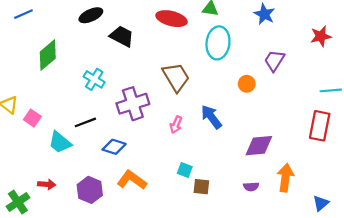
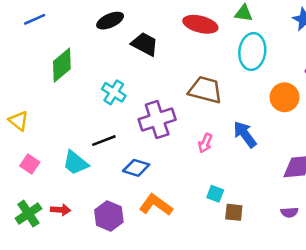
brown trapezoid: (176, 77) -> (205, 90), turned -44
orange circle: (247, 84) -> (284, 97), size x1.5
pink square: (32, 118) -> (30, 164), moved
green cross: (18, 202) -> (28, 214), moved

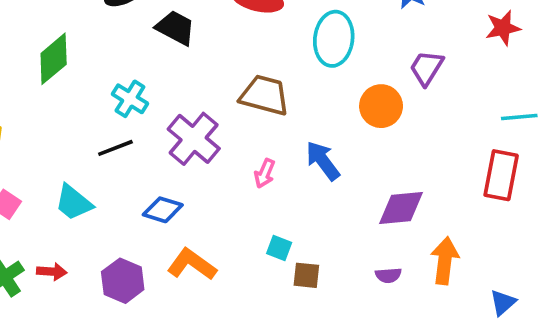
purple cross: (157, 120) -> (194, 139), turned -32
black line: (104, 141) -> (115, 148), moved

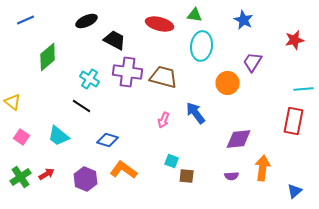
purple cross: (194, 139) -> (128, 72), moved, turned -32
black line: (115, 148) -> (82, 106), turned 54
red arrow: (52, 272) -> (47, 174), turned -35

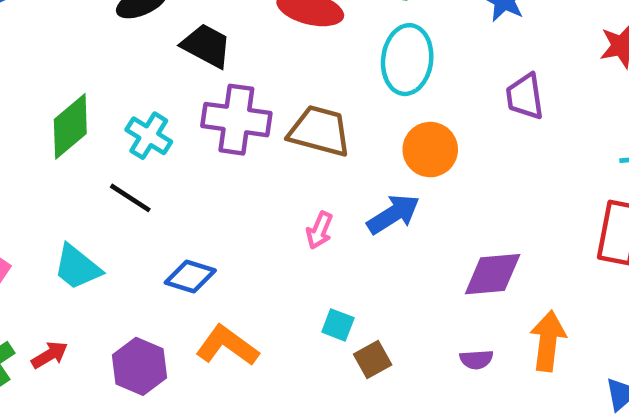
green diamond: (48, 57) -> (70, 126), moved
purple trapezoid: (253, 62) -> (525, 96), turned -40
orange circle: (228, 83) -> (430, 150), moved
blue arrow: (196, 113) -> (393, 214), turned 95
brown square: (187, 176) -> (373, 360), turned -35

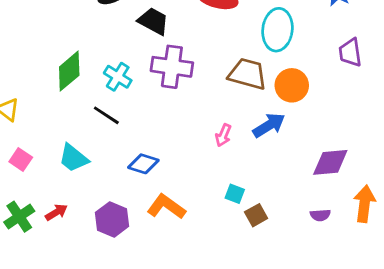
brown trapezoid: (319, 131) -> (248, 74), moved

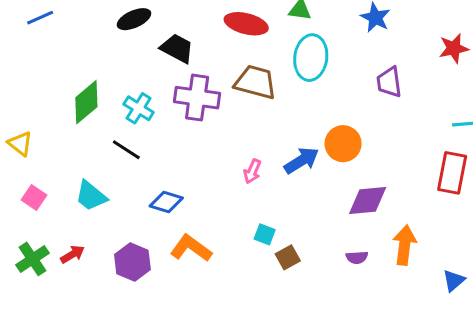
brown trapezoid: (248, 74) -> (255, 82), moved
orange circle: (292, 85) -> (343, 144), moved

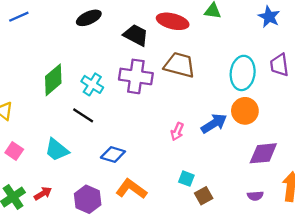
black trapezoid: (177, 48) -> (136, 35), moved
cyan ellipse: (311, 58) -> (243, 73), moved

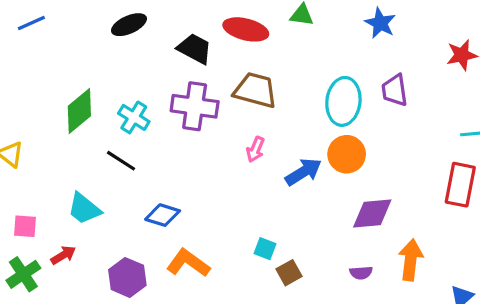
pink arrow: (177, 132) -> (255, 149), moved
pink square: (14, 151) -> (25, 226), moved, turned -30
red arrow: (43, 193) -> (63, 255), moved

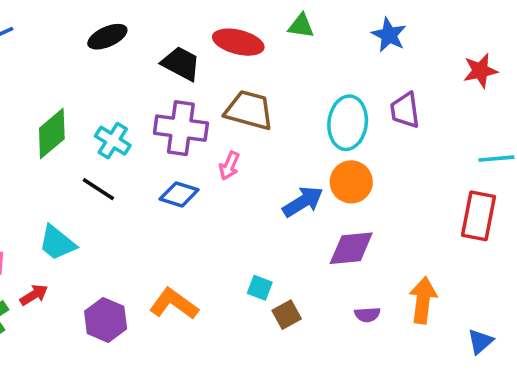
pink arrow: (255, 149) -> (229, 166), moved
purple diamond: (372, 213) -> (351, 248), moved
blue diamond: (163, 215) -> (179, 194), moved

